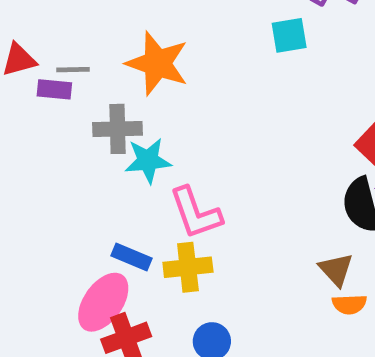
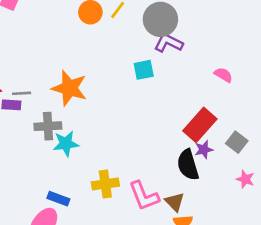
pink L-shape: (196, 213) -> (144, 196), moved
yellow cross: (188, 267) -> (105, 184), moved

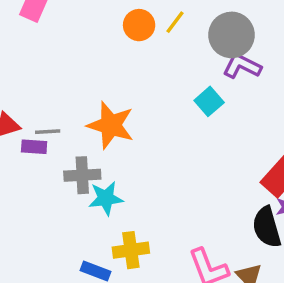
cyan square: (144, 70) -> (209, 101), turned -30
yellow cross: (105, 184) -> (131, 250), moved

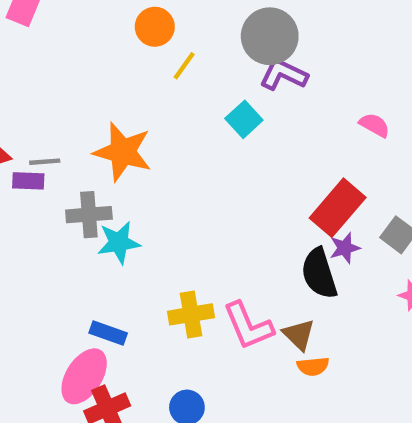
yellow line: (175, 22) -> (184, 66), moved
yellow cross: (131, 250) -> (191, 314), moved

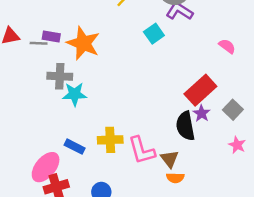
purple rectangle: (28, 181) -> (51, 37), moved
purple star: (345, 248) -> (202, 113), turned -30
blue rectangle: (108, 333) -> (75, 147), moved

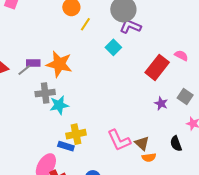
gray line: (39, 43) -> (24, 70), turned -32
pink semicircle: (227, 46) -> (181, 56), moved
red rectangle: (200, 90) -> (157, 67), moved
black semicircle: (185, 126) -> (176, 144), moved, size x0.7
yellow cross: (110, 140) -> (76, 134), moved

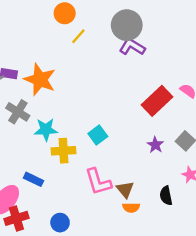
cyan square: (113, 47) -> (98, 135), moved
gray cross: (45, 93) -> (18, 112), turned 30
cyan star: (59, 105) -> (46, 130), moved
yellow cross: (76, 134) -> (64, 151), moved

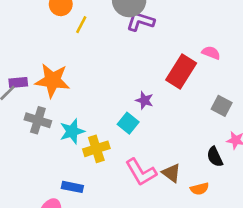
purple star: (155, 145) -> (144, 100), moved
black semicircle: (166, 196) -> (215, 157), moved
orange semicircle: (131, 208) -> (200, 189), moved

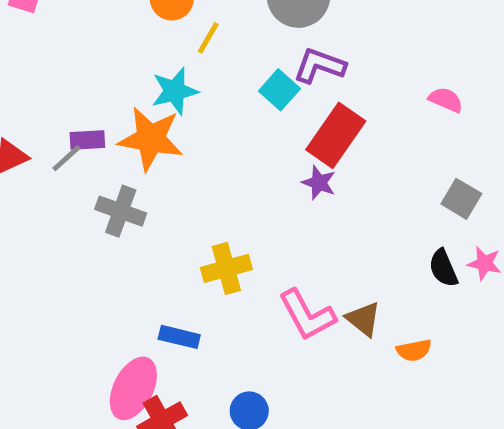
purple L-shape: (140, 21) -> (320, 66), moved
red rectangle: (181, 72) -> (336, 135), moved
cyan square: (128, 123) -> (279, 90), moved
cyan star: (72, 131) -> (175, 91), moved
black semicircle: (215, 157) -> (443, 268), moved

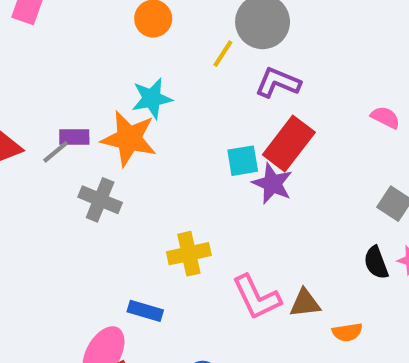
yellow line: (208, 38) -> (223, 54), moved
cyan square: (279, 90) -> (243, 161), moved, turned 36
purple star: (319, 183) -> (272, 184), size x1.4
brown triangle: (363, 319) -> (305, 303), turned -48

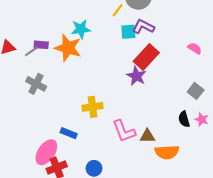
cyan square: (243, 161) -> (128, 32), moved
gray cross: (100, 200) -> (36, 84), moved
orange semicircle: (347, 332) -> (167, 152), size x1.6

